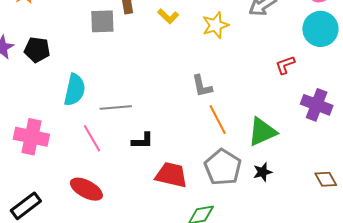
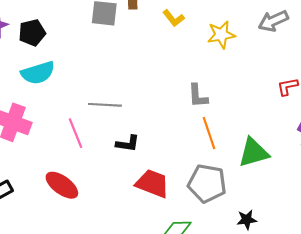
black pentagon: (37, 50) -> (32, 33), turned -30
cyan semicircle: (75, 90) -> (38, 73), moved, turned 52
gray pentagon: (223, 167) -> (207, 183), turned -30
black star: (263, 172) -> (247, 220), moved

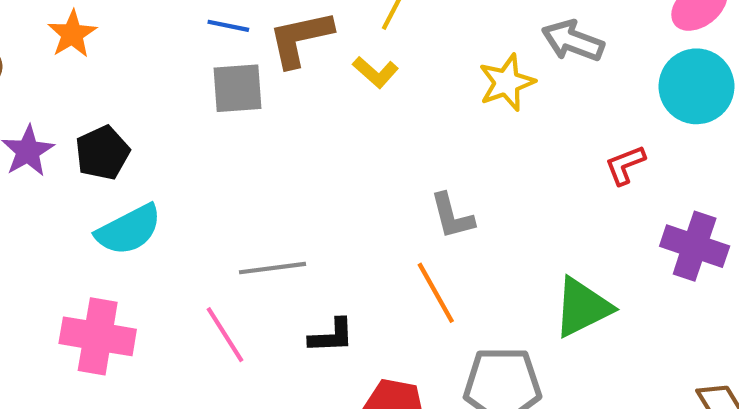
gray arrow: (273, 21) -> (573, 41), turned 56
yellow star: (221, 35) -> (507, 83), moved
orange line: (209, 133) -> (436, 293), moved

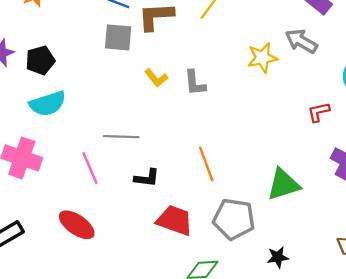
yellow L-shape: (375, 72) -> (156, 78), moved
gray L-shape: (452, 216) -> (195, 83), moved

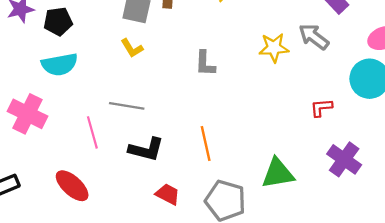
yellow L-shape: (156, 78) -> (132, 48), moved
black L-shape: (147, 178) -> (146, 149), size x1.4
red trapezoid: (175, 220) -> (168, 194), size x0.7

